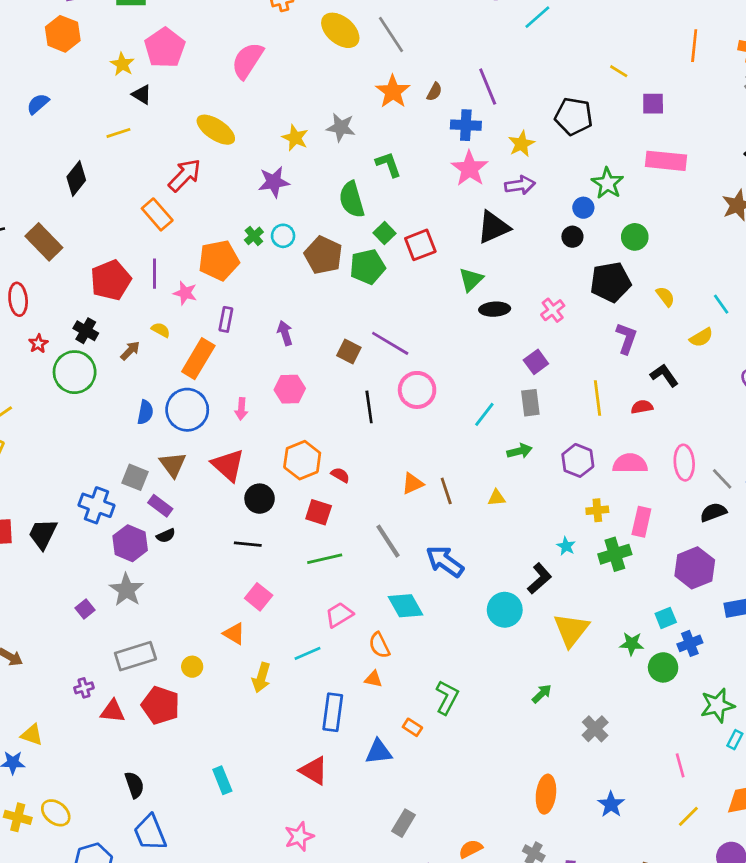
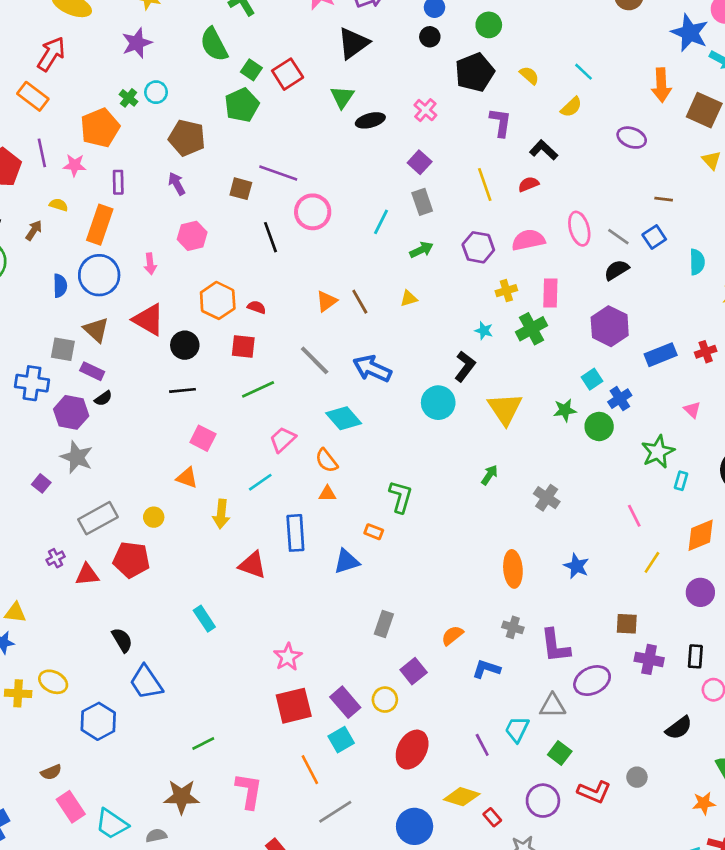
brown pentagon: (323, 255) -> (187, 138), moved
red triangle: (314, 771) -> (252, 565), moved

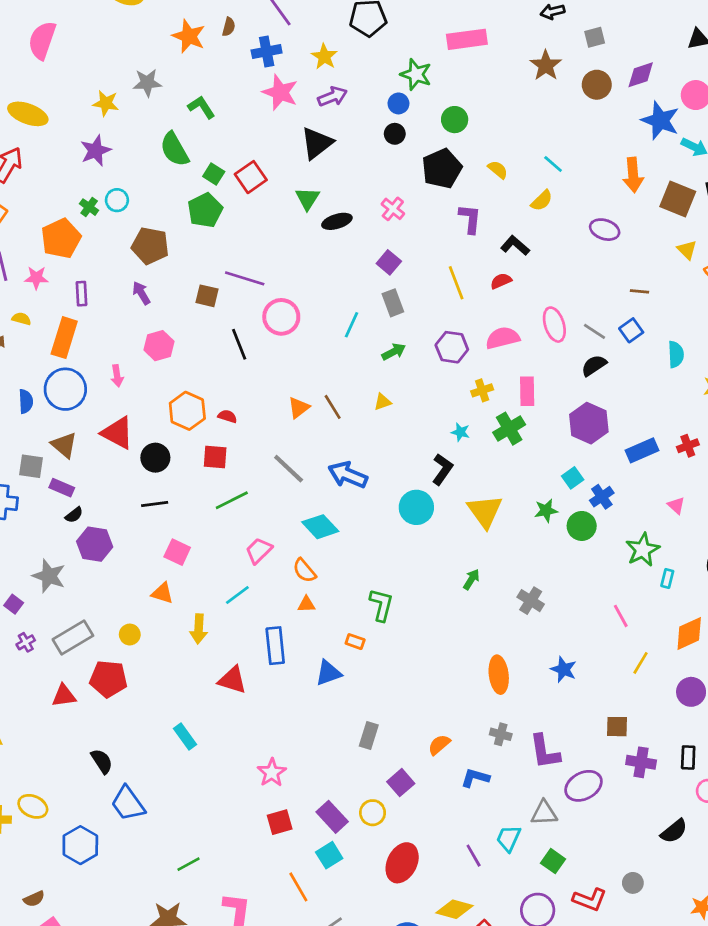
purple hexagon: (71, 412) -> (95, 544), moved
purple cross: (56, 558) -> (26, 642), moved
red square: (294, 706) -> (280, 822), size x0.7

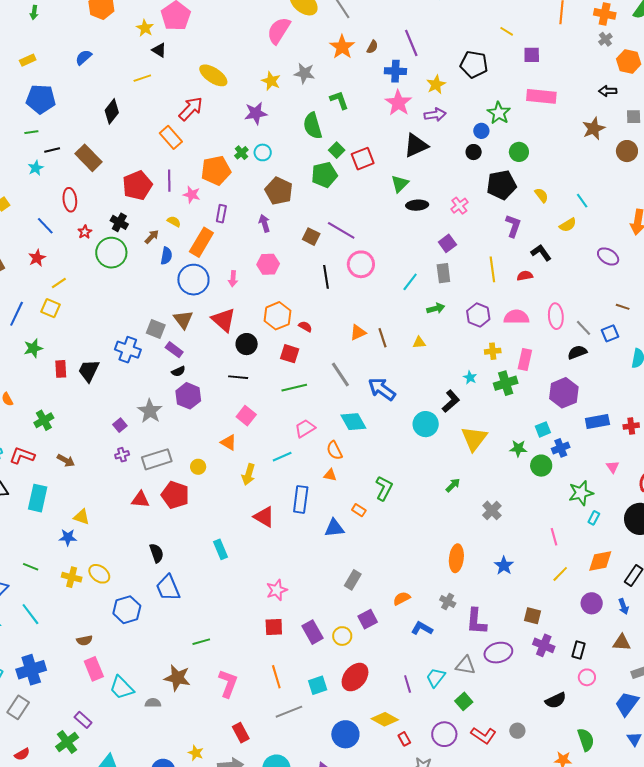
pink semicircle: (42, 40) -> (279, 31), moved
blue semicircle: (26, 401) -> (166, 256), moved
cyan square: (329, 855) -> (318, 685), moved

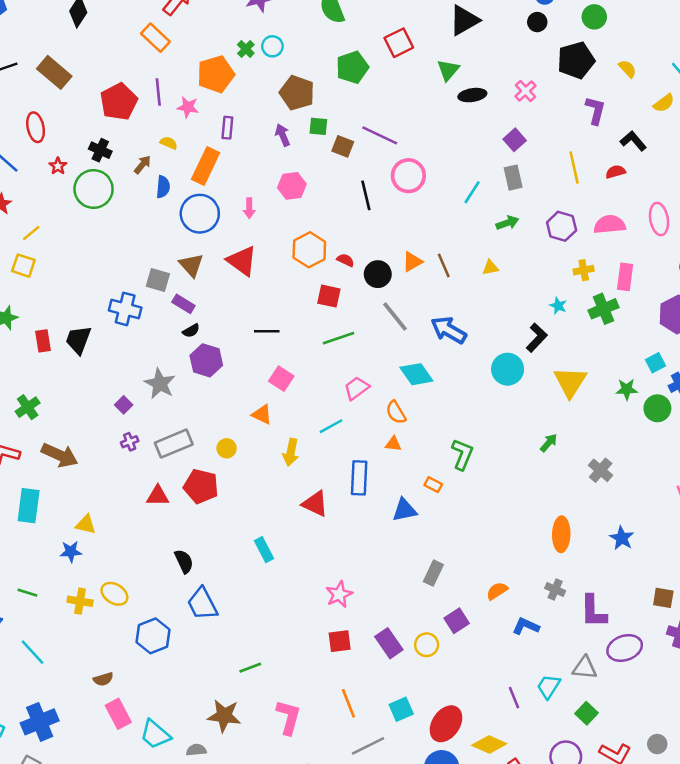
green square: (337, 150) -> (318, 126), moved, turned -35
black circle: (247, 344) -> (378, 274), moved
brown arrow: (66, 460) -> (60, 455), size x1.6
red ellipse: (355, 677) -> (446, 724), moved

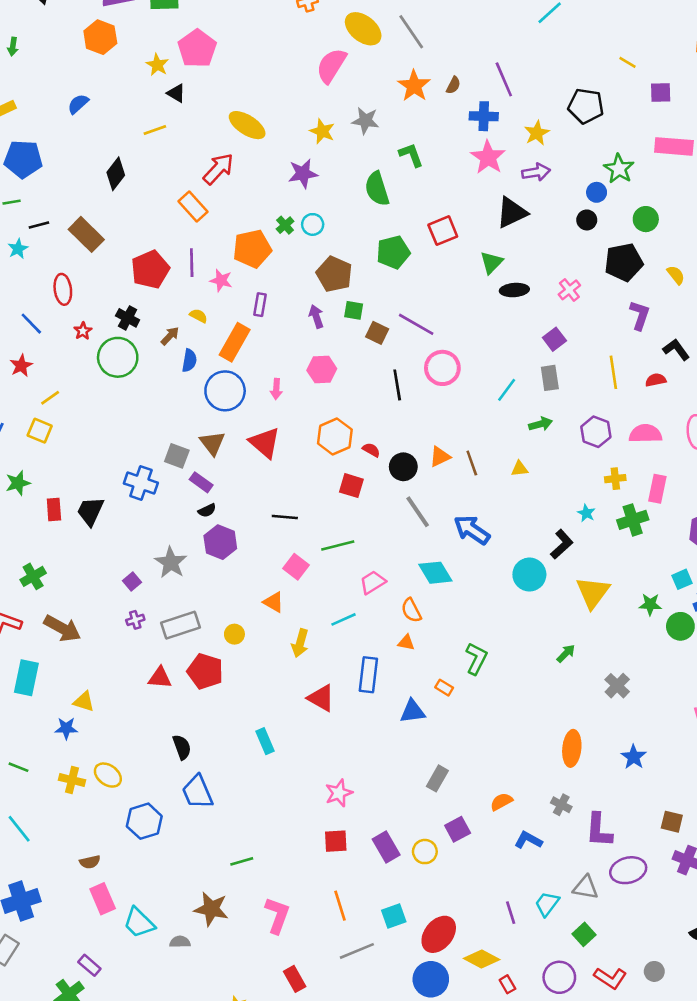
green line: (338, 338) -> (338, 545), moved

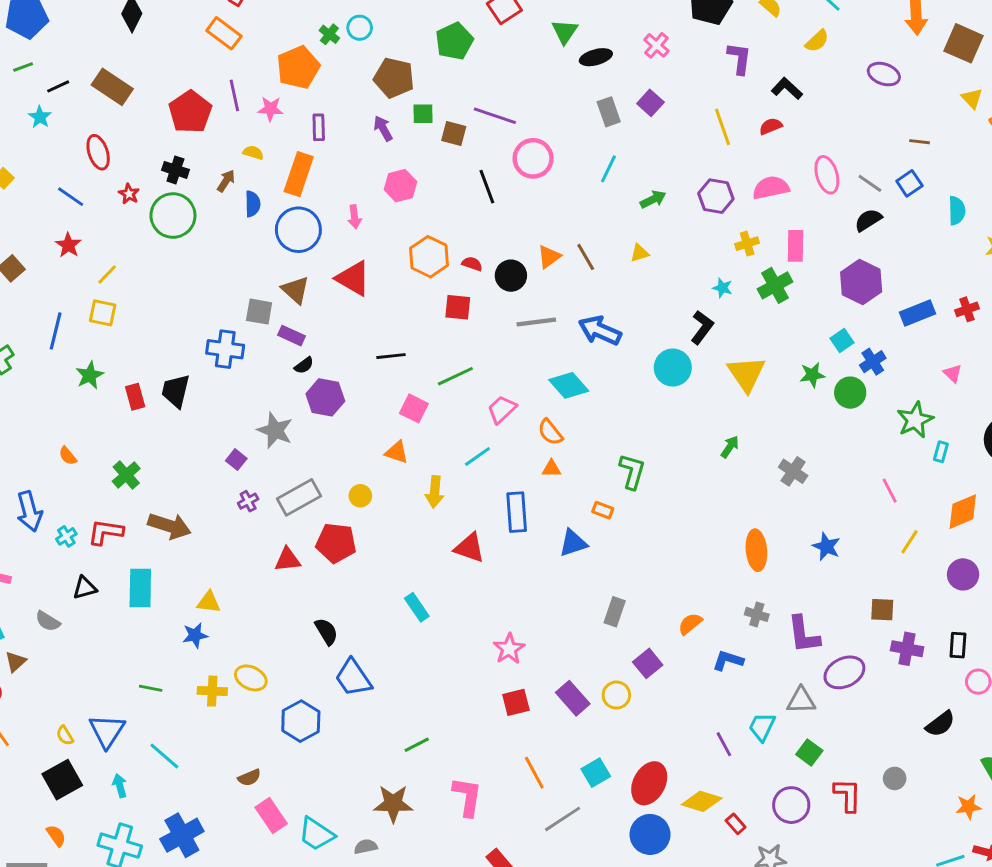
gray rectangle: (550, 378) -> (609, 112), moved
gray line: (418, 512) -> (536, 322), turned -52
red L-shape: (610, 978) -> (848, 795), turned -112

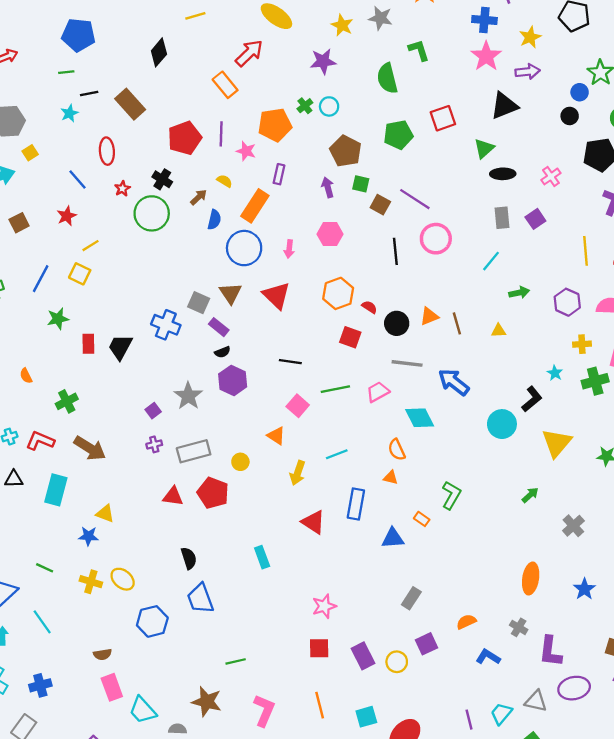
pink trapezoid: (502, 409) -> (378, 392), moved
blue cross: (182, 835) -> (40, 685), size x0.7

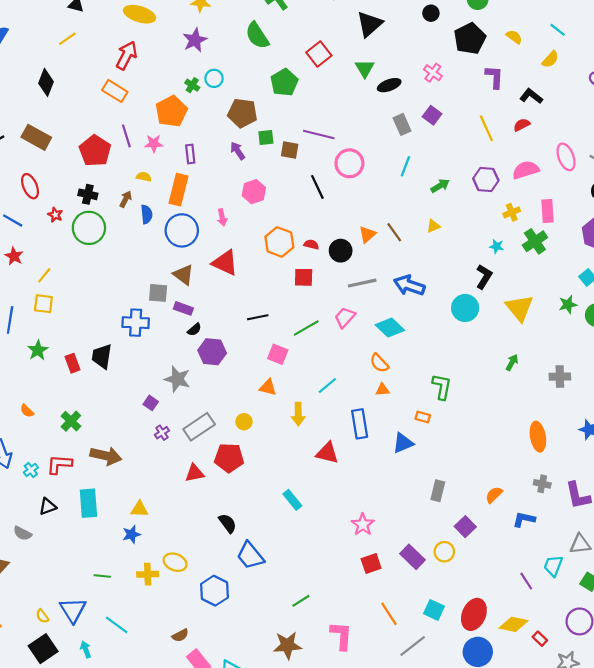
gray cross: (573, 526) -> (560, 377), turned -30
cyan square: (366, 717) -> (434, 610), turned -30

